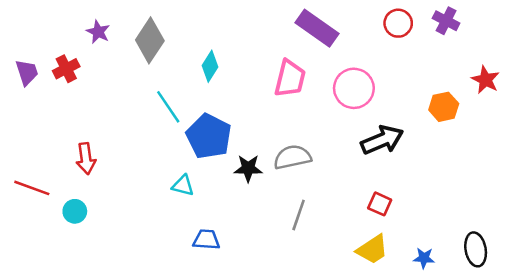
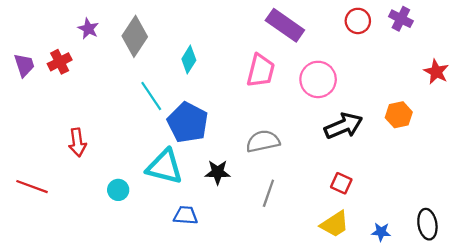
orange hexagon: (444, 107) -> (399, 115), moved
black star: (248, 168) -> (218, 172), moved
cyan triangle: (183, 185) -> (165, 167), size x1.8
red line: (32, 188) -> (32, 187), moved
cyan circle: (75, 211) -> (118, 190), moved

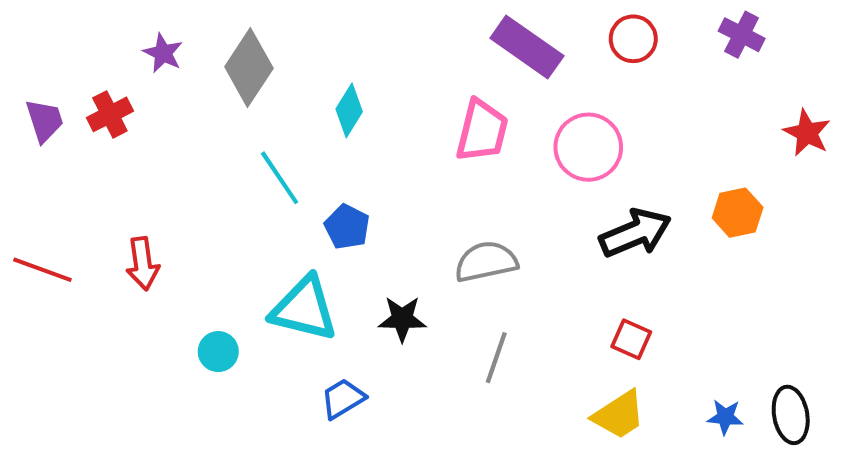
red circle: (358, 21) -> (633, 39), moved
blue pentagon: (188, 123) -> (347, 227), size x0.6
red line: (32, 187) -> (42, 270), moved
blue trapezoid: (186, 215) -> (343, 399), turned -35
blue star: (381, 232) -> (725, 417), moved

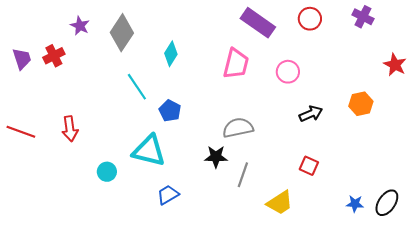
pink circle: (588, 147) -> (288, 72), size x0.7
black arrow: (635, 233) -> (311, 114), size x0.7
black star: (402, 319) -> (216, 157), moved
yellow trapezoid: (619, 415) -> (280, 203), moved
black ellipse: (791, 415) -> (387, 203), turned 44

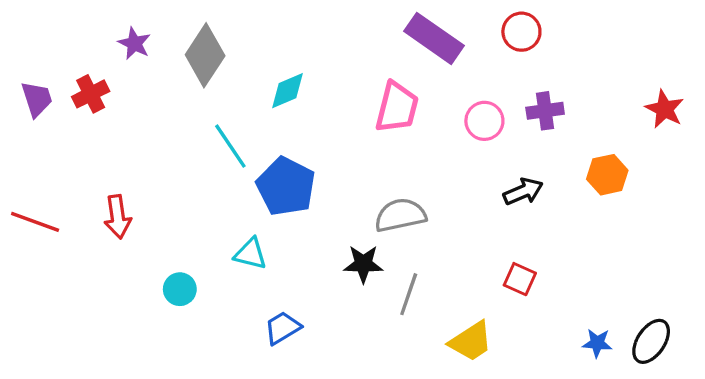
purple cross: (363, 17) -> (545, 111), moved, turned -35
cyan diamond: (171, 54) -> (288, 91), turned 35
blue pentagon: (170, 111) -> (286, 187), size x1.6
cyan triangle: (149, 151) -> (251, 254), size x0.6

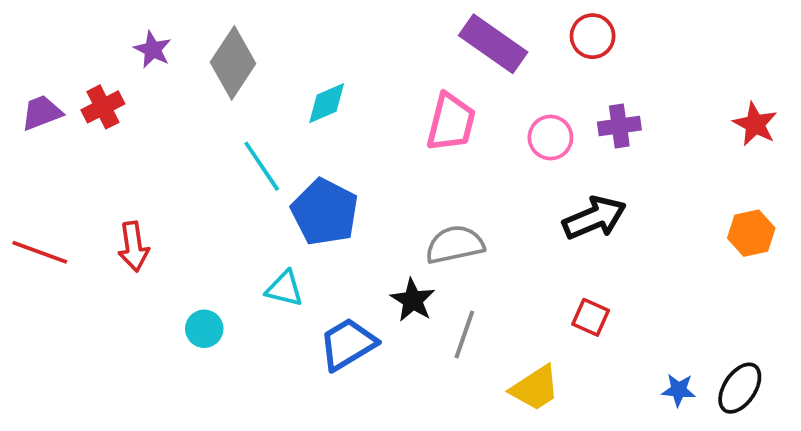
purple trapezoid: (37, 99) -> (42, 113), turned -93
orange hexagon: (607, 175) -> (751, 233), moved
black arrow: (523, 192) -> (594, 218), size x1.4
black star: (363, 264) -> (413, 300), turned 30
blue trapezoid: (282, 328) -> (348, 344), moved, size x1.4

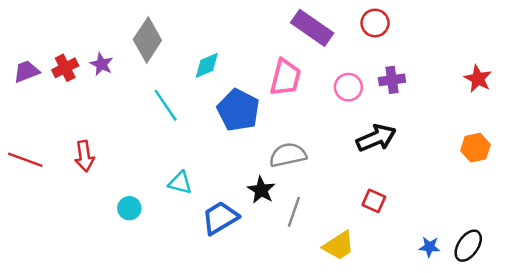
purple star: (153, 50) -> (101, 64), moved
blue pentagon: (325, 212) -> (238, 110), moved

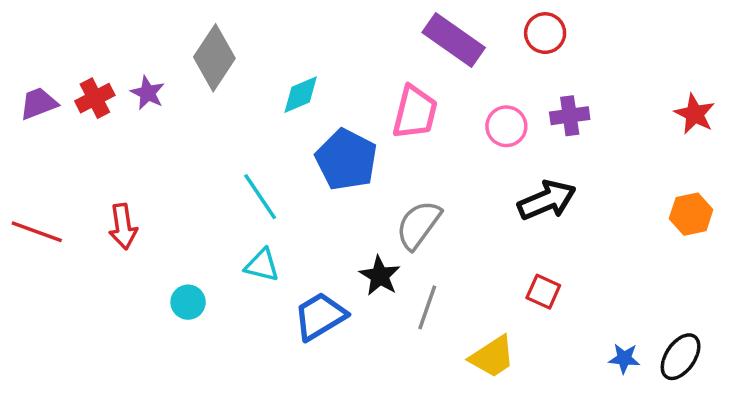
cyan line: (166, 105) -> (260, 197), moved
gray semicircle: (288, 155) -> (418, 225), turned -42

